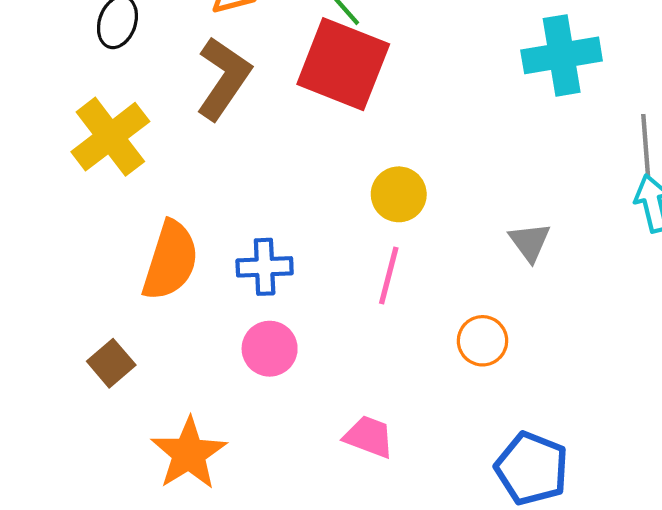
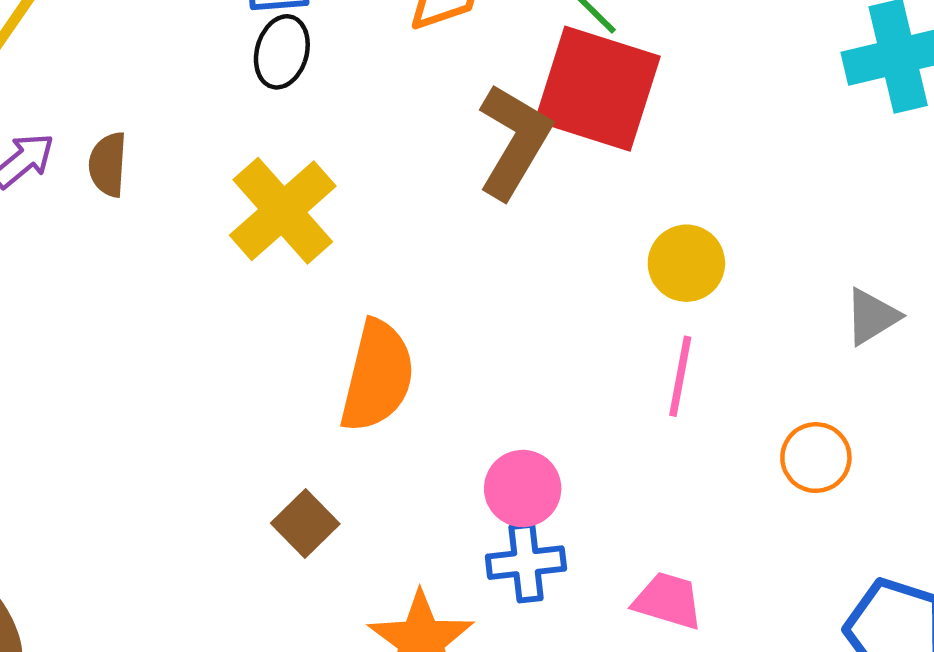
brown L-shape: (223, 78) -> (514, 141), moved
gray triangle: (530, 242) -> (872, 317), turned 39
blue cross: (265, 267) -> (526, 563), moved

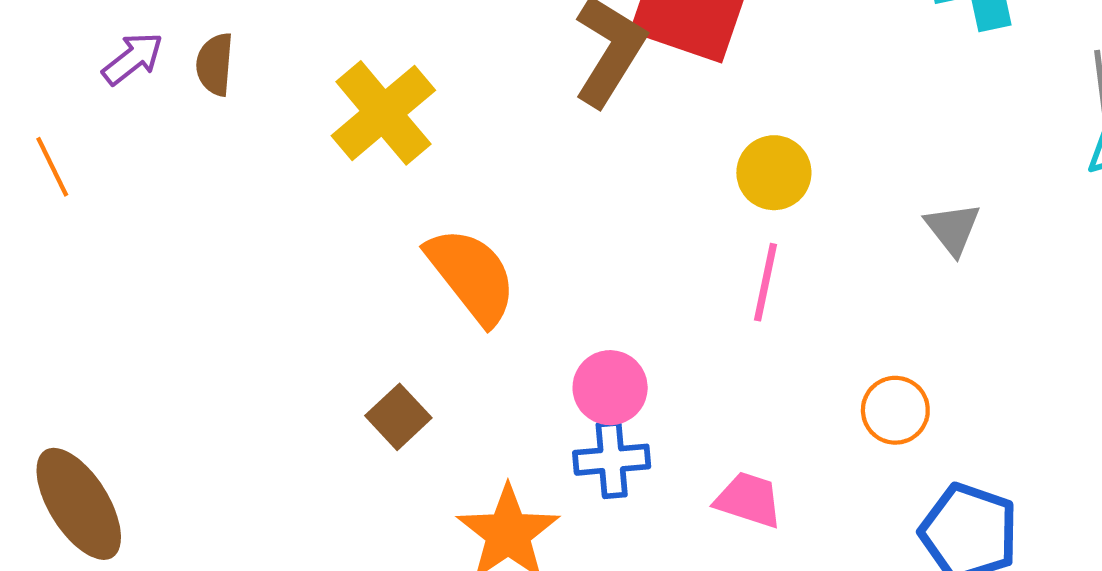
gray triangle: (872, 317) -> (953, 229), turned -38
orange semicircle: (377, 376) -> (472, 276), turned -53
orange circle: (816, 458) -> (895, 410), moved

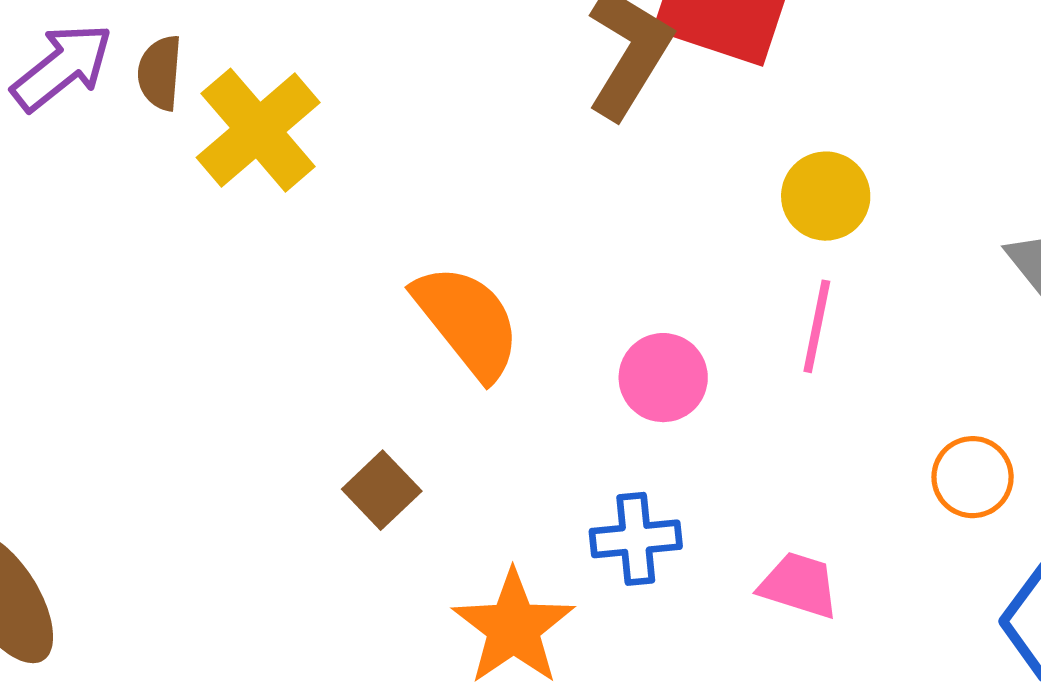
purple arrow: (133, 59) -> (62, 67), size x1.4
yellow cross: (383, 113) -> (258, 130), moved
pink circle: (610, 388) -> (663, 378), moved

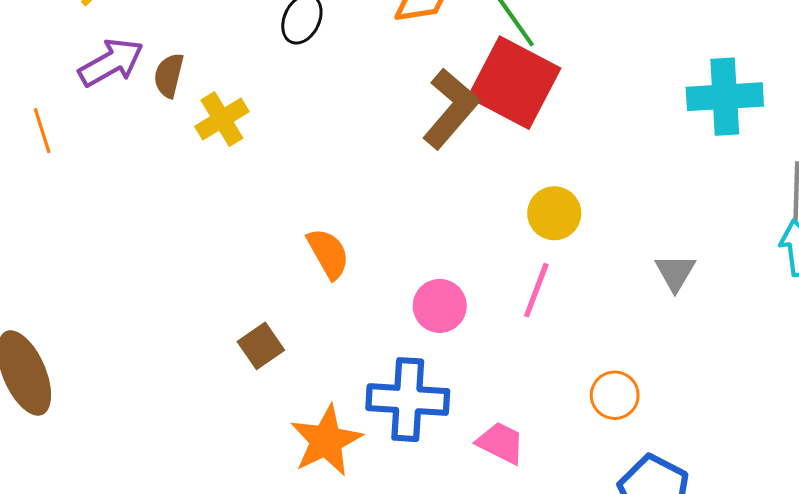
yellow cross: (258, 130) -> (222, 119), size x0.7
orange semicircle: (467, 321) -> (328, 253), size x0.7
blue cross: (636, 539) -> (408, 400), size x1.5

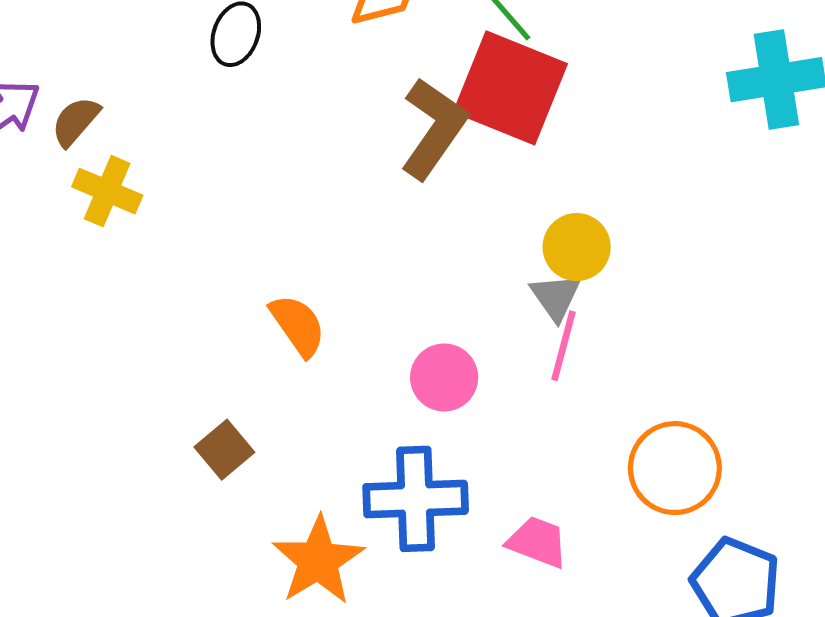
brown semicircle: (169, 75) -> (76, 121), turned 33
yellow cross: (222, 119) -> (107, 191), moved, turned -30
gray triangle: (675, 272) -> (556, 297), moved
orange circle: (615, 395) -> (675, 468), size x1.5

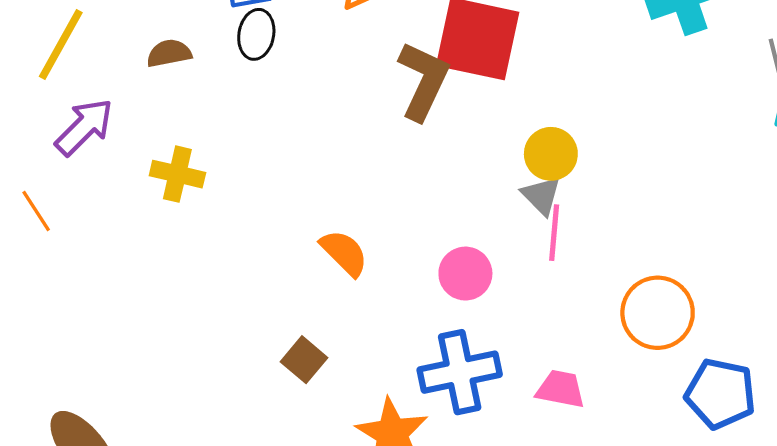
brown semicircle: (76, 121) -> (169, 53), moved, turned 48

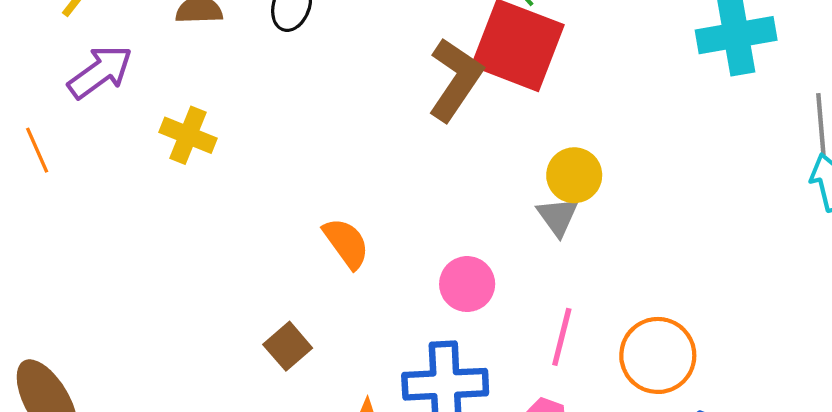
pink line: (554, 233) -> (562, 337), moved

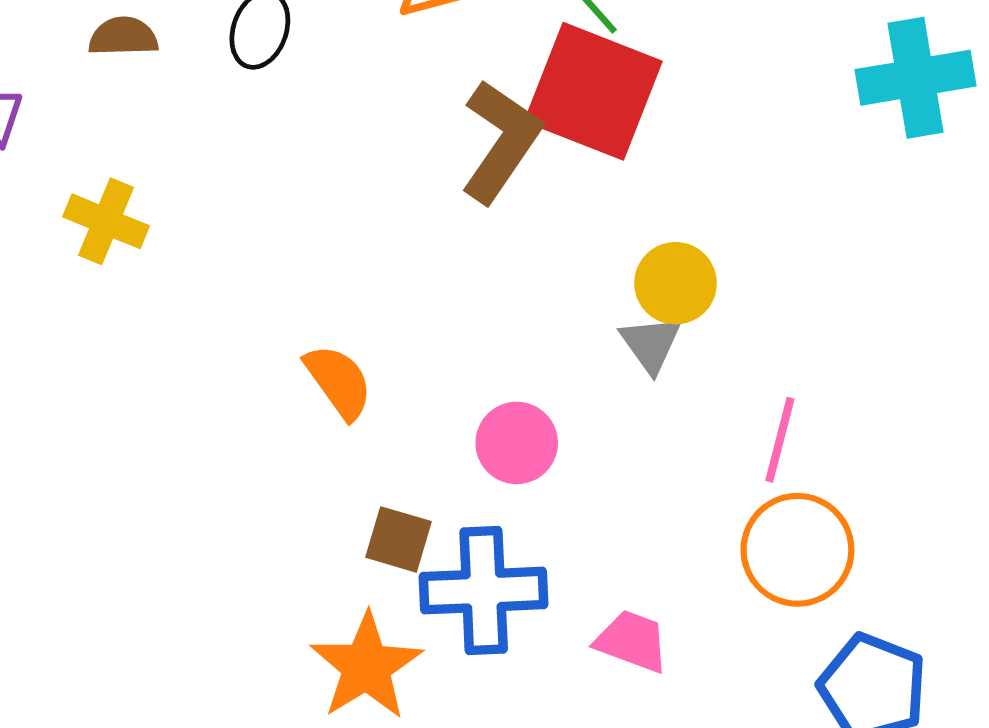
pink line: (562, 337) -> (780, 440), moved
brown square: (288, 346) -> (399, 539), moved, turned -33

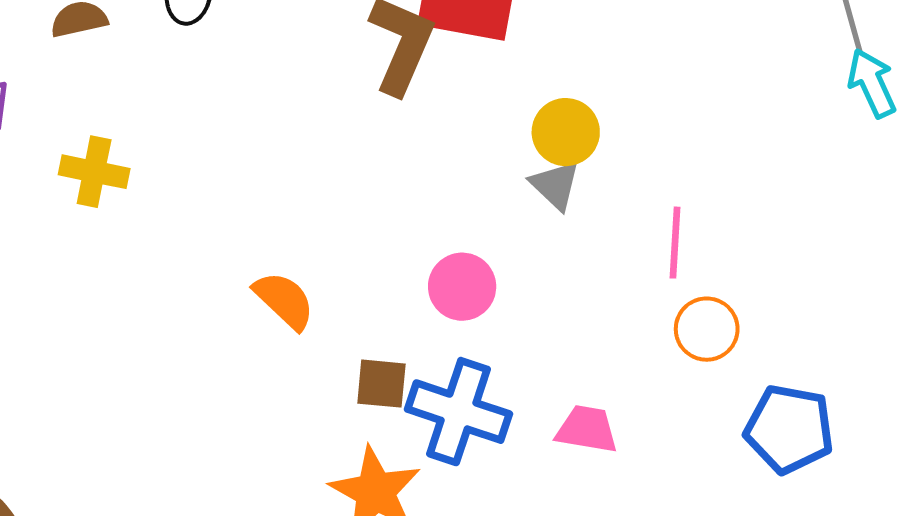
orange semicircle: (339, 382) -> (284, 300), moved
orange circle: (797, 550) -> (707, 329), size x0.7
blue cross: (484, 591) -> (458, 412), turned 32

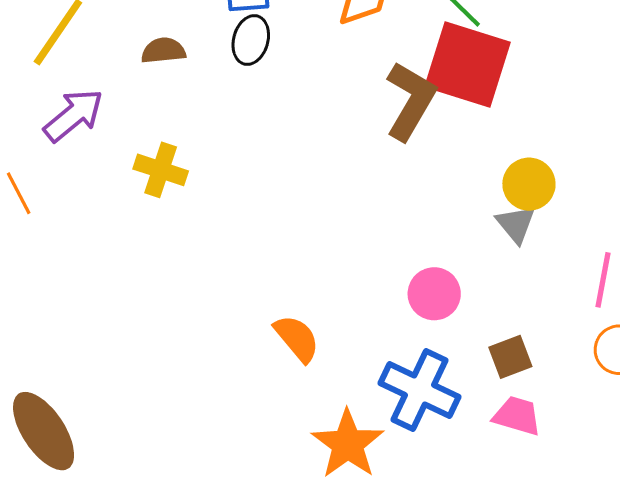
orange semicircle: (284, 300) -> (297, 338), moved
brown square: (381, 384) -> (510, 357), moved, turned -33

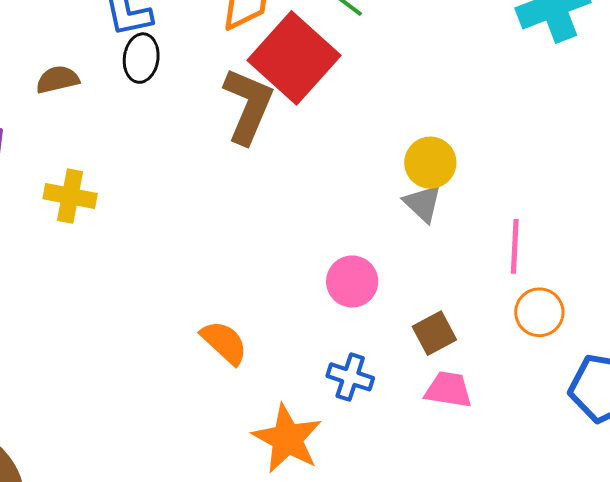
red square: (468, 65) -> (294, 58), moved, turned 32
brown L-shape: (410, 101) -> (248, 106), moved
blue cross: (420, 390) -> (350, 377), size x0.6

